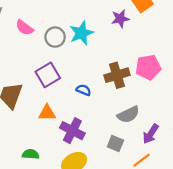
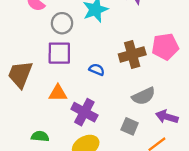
gray circle: (55, 37) -> (62, 23), moved
purple square: (48, 75) -> (59, 53), turned 30
purple arrow: (151, 134) -> (167, 117), turned 72

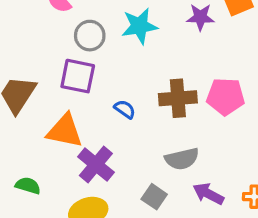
orange triangle: (58, 93) -> (65, 131), size x1.4

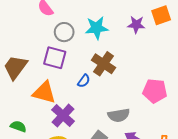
pink pentagon: (226, 96) -> (155, 91), moved
brown cross: (178, 98) -> (103, 64), moved, turned 35
blue semicircle: (125, 109) -> (84, 81), turned 88

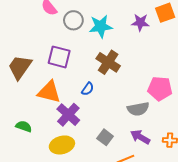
gray circle: (64, 32) -> (73, 20), moved
blue semicircle: (84, 81) -> (88, 89), moved
gray semicircle: (119, 115) -> (138, 109), moved

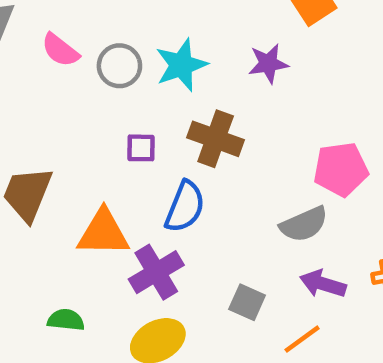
purple star: (140, 22) -> (268, 64), moved
purple square: (59, 57) -> (141, 148), moved, size x0.6
blue semicircle: (88, 89) -> (185, 207), size x1.6
purple cross: (68, 115) -> (156, 272), turned 30

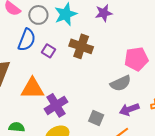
purple square: (141, 148) -> (48, 51), turned 32
blue semicircle: (185, 207) -> (27, 40), moved
purple arrow: (323, 284) -> (129, 109), turned -36

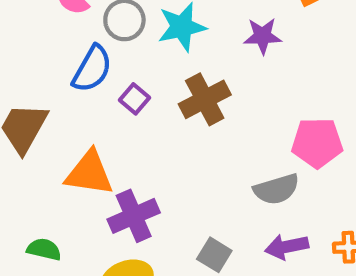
brown cross: (81, 46) -> (205, 99), turned 35

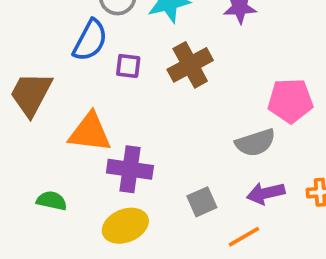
purple square: (135, 99) -> (128, 66), turned -32
purple cross: (134, 216) -> (130, 169), turned 33
gray square: (214, 255) -> (202, 202), turned 36

